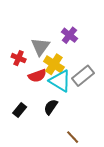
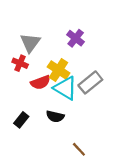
gray triangle: (40, 47) -> (30, 43), moved
black semicircle: (51, 107) -> (55, 116), turned -112

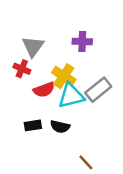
purple cross: (76, 38) -> (82, 42), turned -36
cyan triangle: (65, 88) -> (71, 96), turned -45
black rectangle: (21, 120) -> (33, 125), moved, turned 42

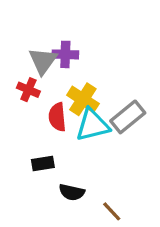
purple cross: (82, 42) -> (65, 54), moved
red semicircle: (44, 90) -> (57, 117), turned 105
black semicircle: (60, 127) -> (72, 192), moved

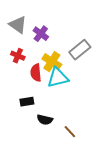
purple cross: (65, 54) -> (41, 34), turned 35
gray triangle: (43, 61) -> (18, 25), moved, turned -30
gray rectangle: (128, 117) -> (80, 50), moved

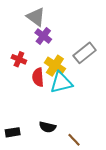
gray triangle: (18, 25) -> (36, 17), moved
black rectangle: (27, 102) -> (13, 132), moved

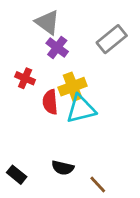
gray rectangle: (85, 53) -> (112, 39), moved
yellow cross: (55, 66) -> (73, 87), turned 36
black rectangle: (13, 132) -> (17, 175), turned 48

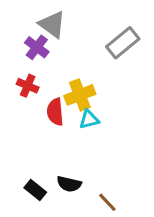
purple cross: (57, 47) -> (37, 47), moved
cyan triangle: (81, 109) -> (89, 119), size x0.6
black rectangle: (17, 175) -> (35, 190), moved

